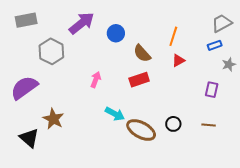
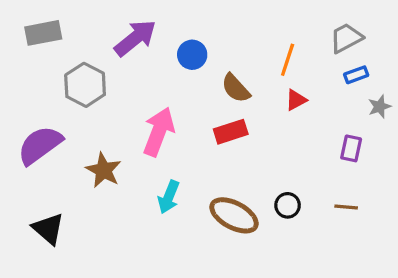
gray trapezoid: (222, 23) -> (346, 38), moved
pink arrow: (96, 80) -> (159, 132), size x1.8
cyan arrow: (115, 114) -> (169, 197), moved, turned 84
brown star: (53, 119) -> (103, 170), moved

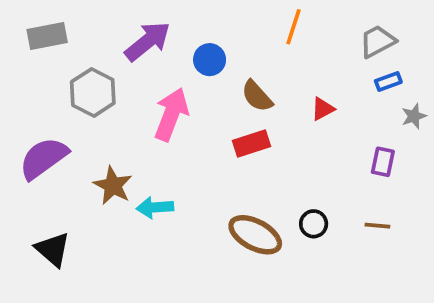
orange line: (288, 60) -> (293, 27), moved
pink arrow: (159, 132) -> (171, 114), moved
cyan arrow: (169, 197) -> (155, 207), moved, turned 64

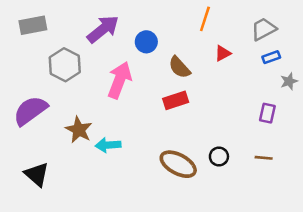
red triangle: (323, 109) -> (223, 53), moved

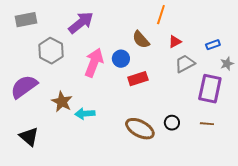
gray trapezoid: (264, 29) -> (185, 64), moved
blue circle: (146, 42) -> (121, 59), moved
brown semicircle: (179, 67) -> (141, 40), moved
purple rectangle: (267, 113) -> (210, 89), size x1.8

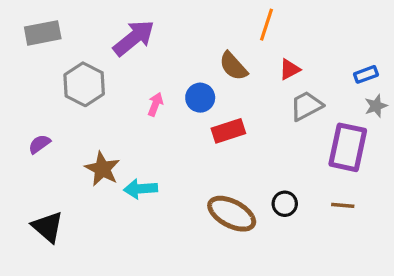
blue rectangle: (213, 45) -> (366, 74), moved
pink arrow: (94, 63) -> (155, 104), size x0.5
purple semicircle: (24, 87) -> (39, 144), size x0.5

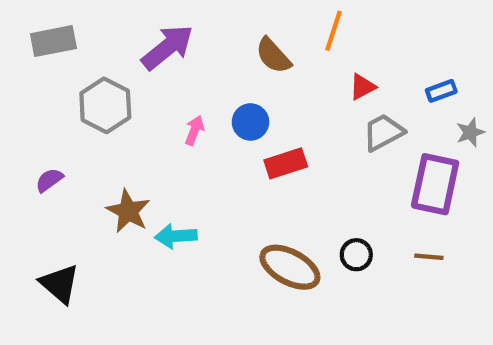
brown semicircle: (233, 66) -> (273, 56), moved
blue rectangle: (366, 74) -> (441, 91), moved

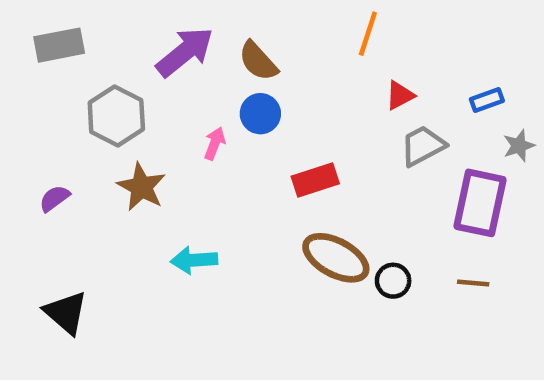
brown semicircle: (273, 56) -> (258, 61), moved
blue circle: (250, 122) -> (260, 114), moved
brown star: (128, 211) -> (141, 187), moved
brown ellipse: (290, 267) -> (336, 258), moved

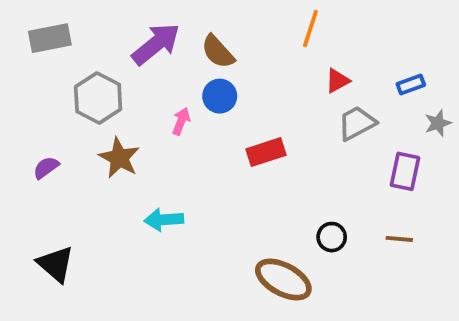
purple rectangle: (480, 203) -> (405, 171), size x0.7
brown ellipse: (336, 258) -> (283, 279), moved

